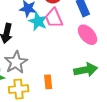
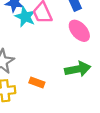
orange rectangle: (48, 82) -> (37, 82), turned -64

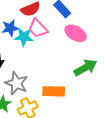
orange rectangle: (37, 82) -> (54, 91), size x1.5

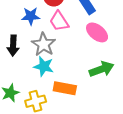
cyan star: (24, 37) -> (44, 66), moved
gray star: (16, 83) -> (44, 44), moved

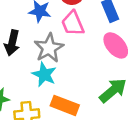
green arrow: (101, 69) -> (113, 90), turned -30

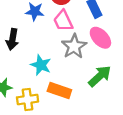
gray star: (49, 48) -> (74, 46), moved

